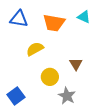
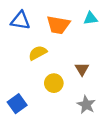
cyan triangle: (84, 17) -> (91, 18), turned -32
gray star: (67, 96) -> (86, 105), moved

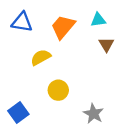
orange trapezoid: (58, 25) -> (63, 27), turned 120
brown triangle: (82, 69) -> (106, 44), moved

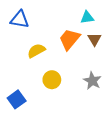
orange trapezoid: (63, 27) -> (70, 39), moved
gray star: (93, 114) -> (92, 81), moved

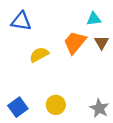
yellow circle: (52, 80) -> (56, 105), moved
gray star: (92, 81) -> (99, 108), moved

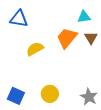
blue square: (18, 107) -> (16, 96), turned -30

